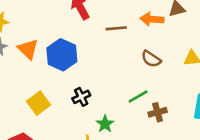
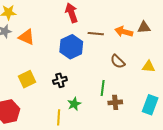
orange triangle: (28, 49) -> (27, 37), turned -30
blue hexagon: (62, 55) -> (71, 47), moved
green line: (138, 97) -> (103, 88), turned -63

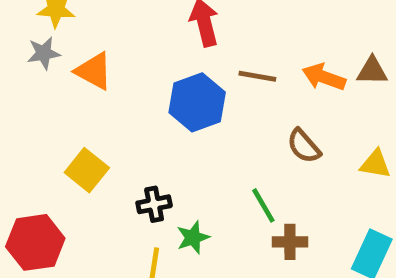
yellow square: (27, 79) -> (87, 170), turned -30
black cross: (60, 80) -> (154, 204), moved
green line: (103, 88) -> (263, 205), turned -42

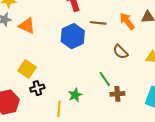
orange arrow: (324, 77) -> (127, 21), turned 36
black cross: (154, 204) -> (37, 88), moved

